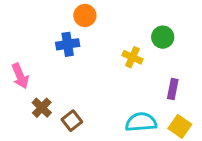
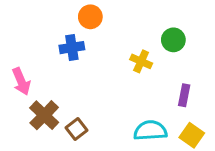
brown cross: (42, 108) -> (44, 115), size x1.4

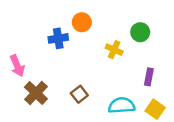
orange circle: (90, 17) -> (82, 22), moved
brown square: (77, 129) -> (79, 94), moved

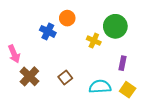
green circle: (140, 32) -> (115, 26), size x1.5
blue cross: (58, 38) -> (48, 31), turned 35

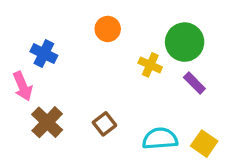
blue cross: (48, 31) -> (44, 54), moved
purple rectangle: (122, 63) -> (194, 83), moved, turned -56

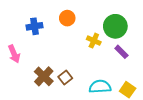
blue cross: (44, 54) -> (35, 26), moved, turned -35
brown cross: (47, 122) -> (44, 76), moved

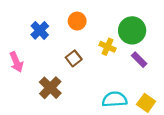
blue cross: (35, 26) -> (40, 30), turned -35
brown square: (65, 77) -> (74, 58), moved

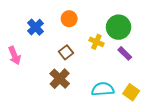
brown cross: (50, 88) -> (60, 79), moved

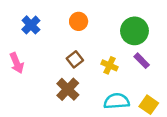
blue cross: (35, 27) -> (31, 25), moved
yellow cross: (96, 42) -> (109, 65), moved

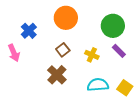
orange circle: (79, 21) -> (66, 18), size x1.5
blue cross: (31, 25) -> (29, 31), moved

